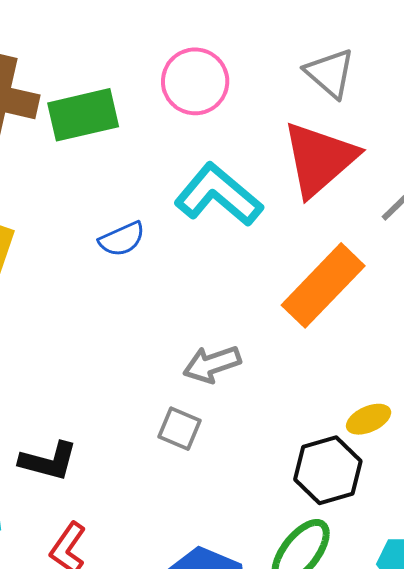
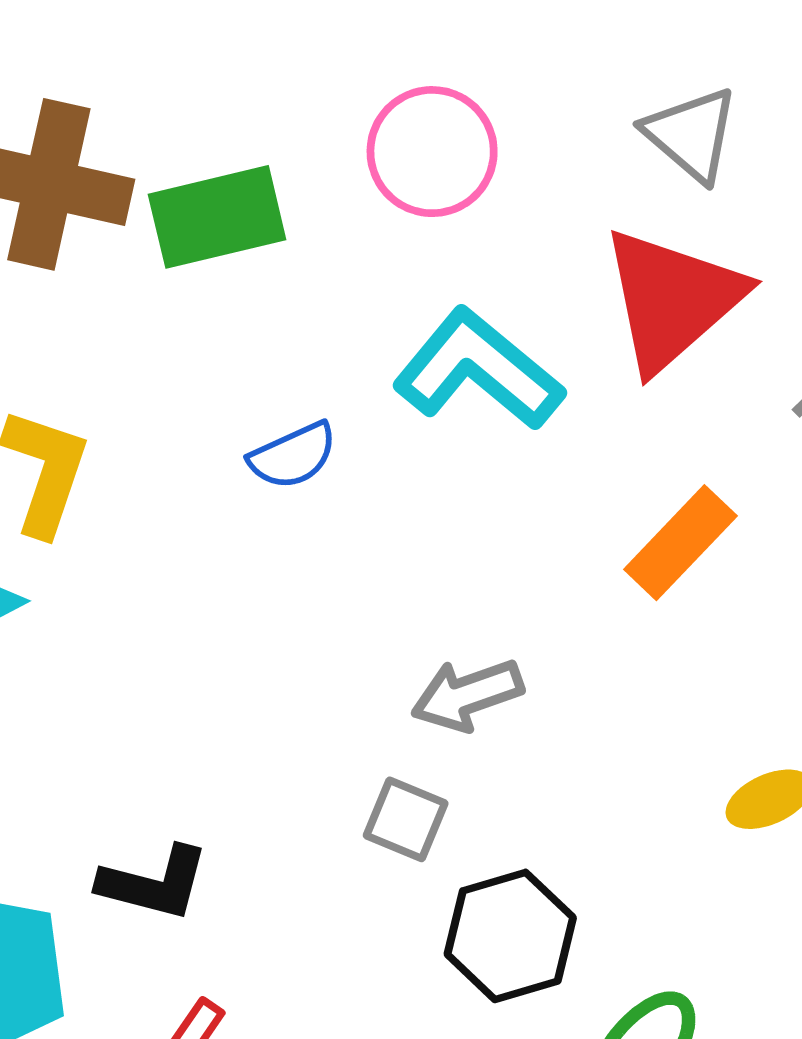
orange rectangle: (323, 285) -> (680, 543), size x0.7
black hexagon: (328, 470) -> (510, 936), moved

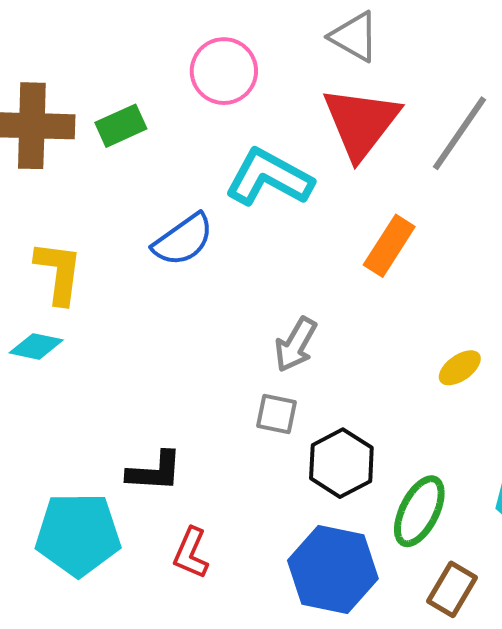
green rectangle: (217, 217) -> (121, 126), size x0.7
blue semicircle: (293, 456) -> (183, 240), size x1.4
gray arrow: (467, 695) -> (296, 345), turned -30

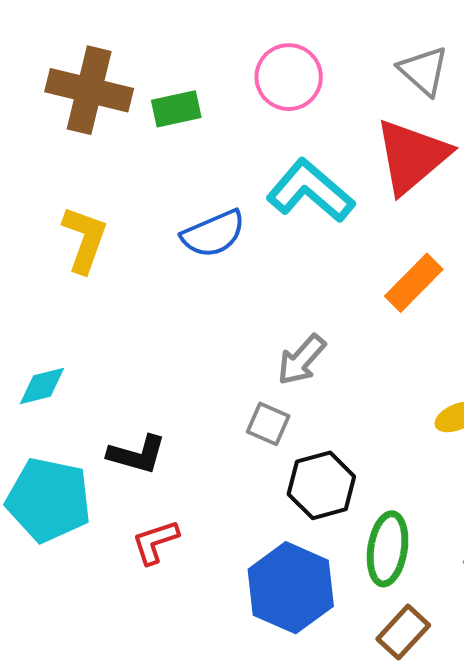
cyan diamond: (36, 346) -> (42, 386), moved, turned -38
green ellipse: (419, 511) -> (388, 549), turned -30
red L-shape: (191, 553) -> (155, 542), turned 36

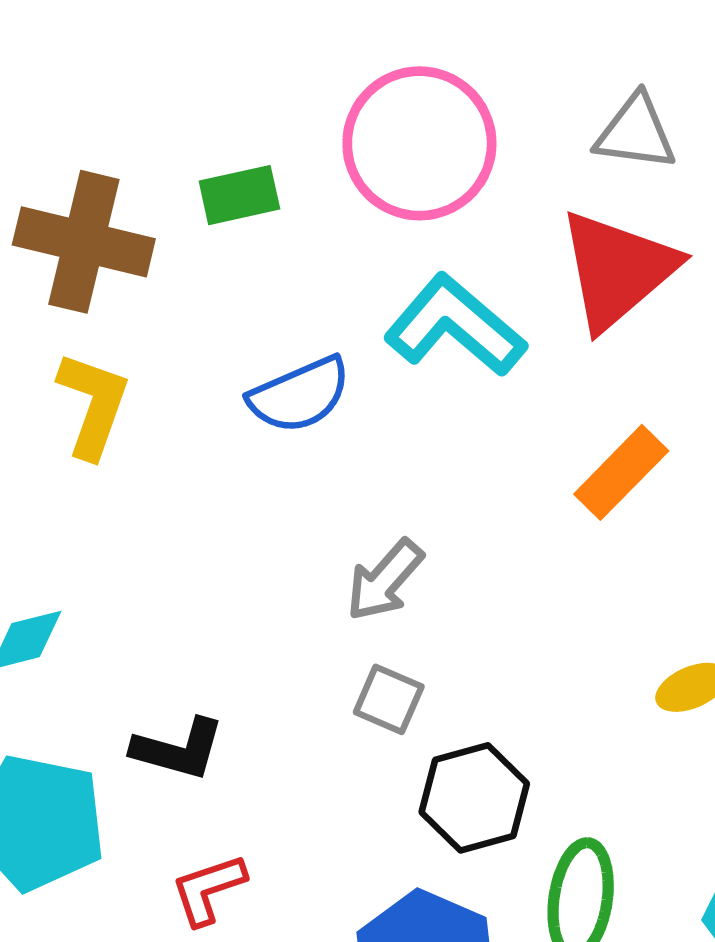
gray triangle: (423, 71) -> (636, 133), turned -34
pink circle: (289, 77) -> (419, 143), size x1.4
brown cross: (89, 90) -> (84, 242), moved
gray arrow: (301, 360) -> (385, 580), moved

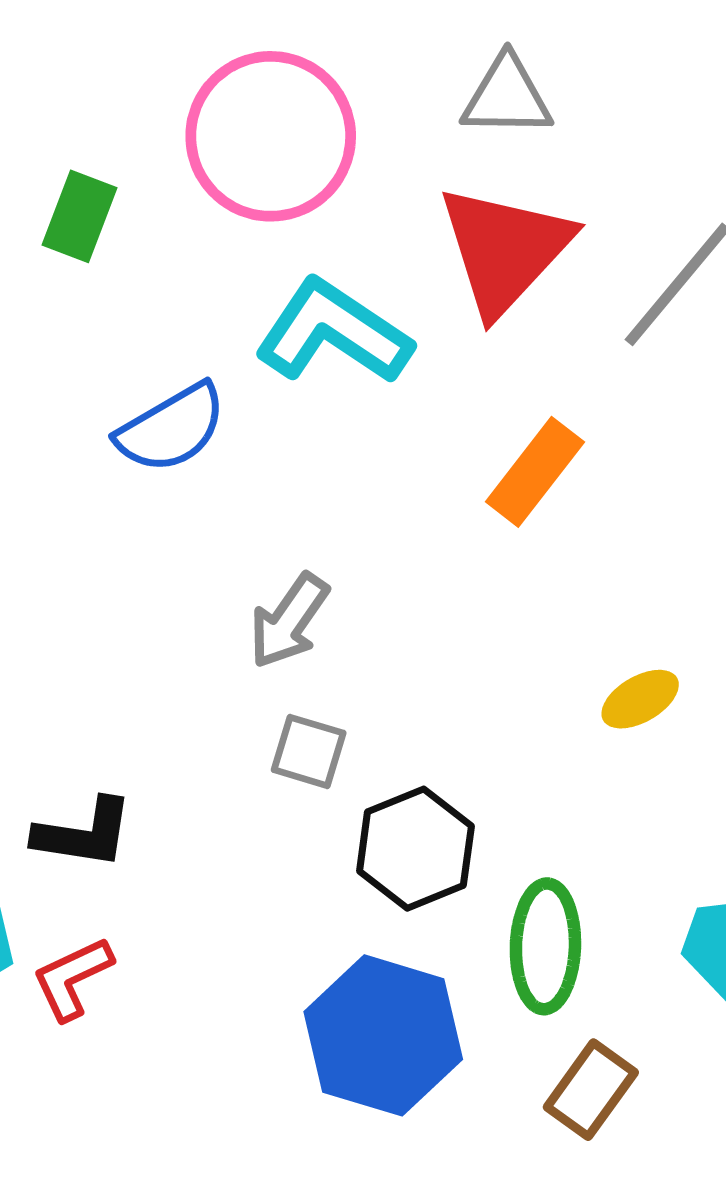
green rectangle: (239, 195) -> (79, 216), turned -50
red L-shape: (208, 889) -> (72, 978), moved

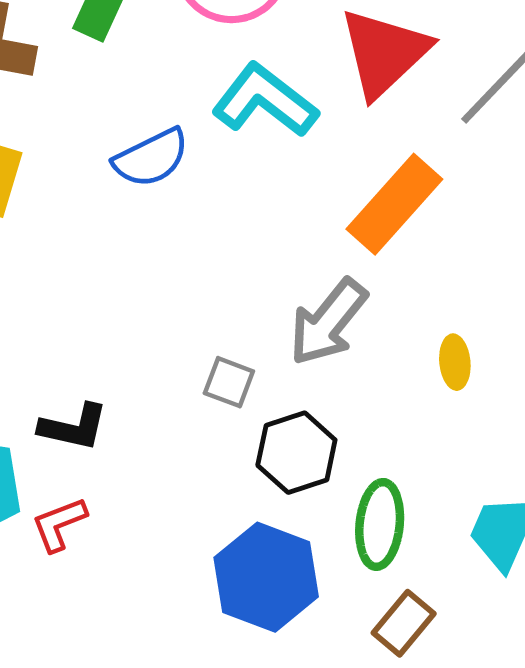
orange rectangle: (535, 472) -> (394, 204), size x1.4
gray arrow: (289, 621) -> (328, 322), moved, size x1.4
yellow ellipse: (640, 699) -> (455, 362), turned -69

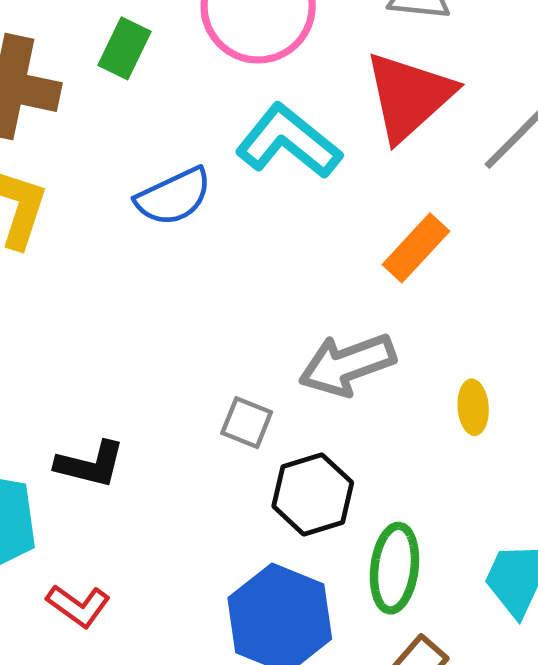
orange rectangle: (394, 204) -> (416, 248), size x0.7
gray arrow: (328, 322) -> (347, 365), turned 30
red L-shape: (59, 524) -> (78, 606), moved, turned -124

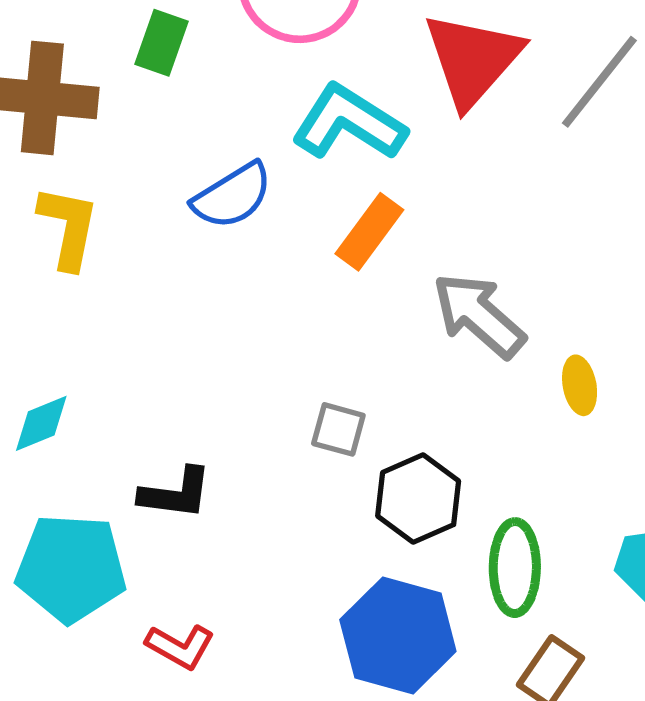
orange rectangle: (416, 248) -> (369, 232), moved
gray arrow: (347, 365) -> (479, 315), moved, turned 68

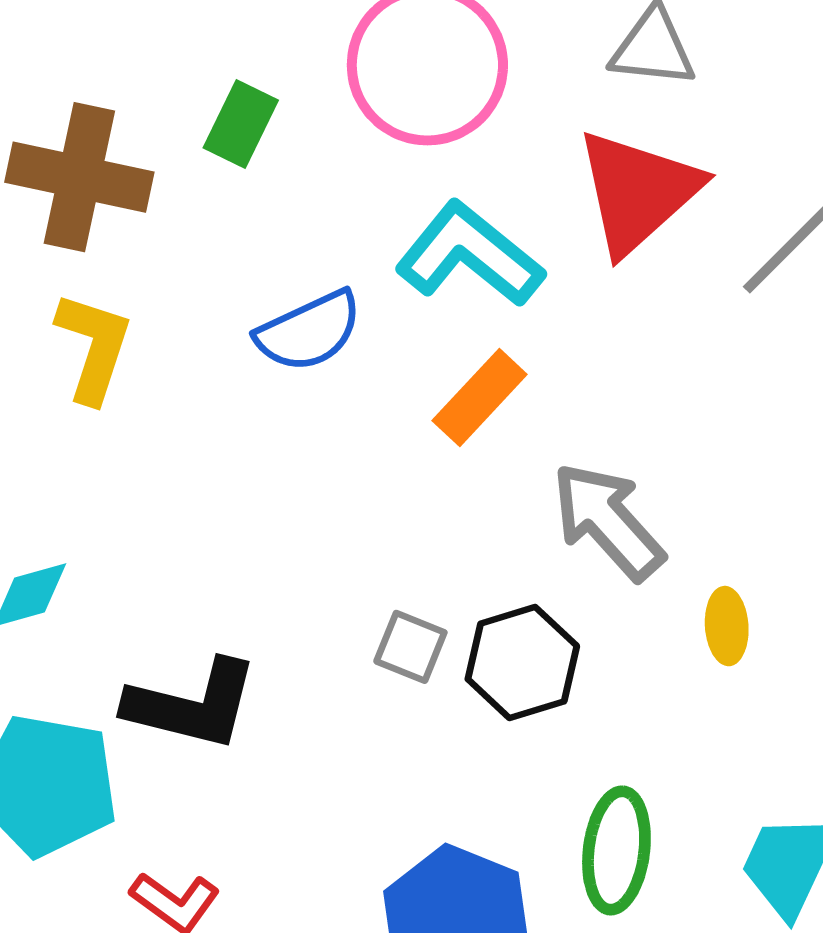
black L-shape: (176, 493) -> (192, 705), size x1.4
black hexagon: (418, 498) -> (522, 663), moved

